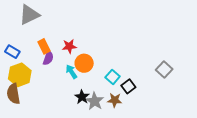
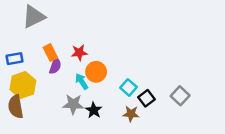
blue rectangle: (12, 52) -> (14, 59), turned -40
gray square: (164, 70) -> (180, 96), moved
gray star: (95, 101) -> (73, 104), moved, turned -30

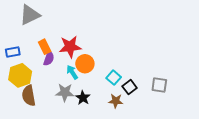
red star: (79, 53) -> (70, 47), size x1.5
gray square: (180, 96) -> (159, 85), turned -35
brown semicircle: (16, 107) -> (29, 96), moved

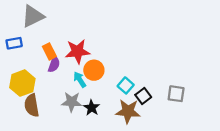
blue rectangle: (13, 52) -> (14, 43), moved
brown star: (116, 101) -> (128, 111), size x1.5

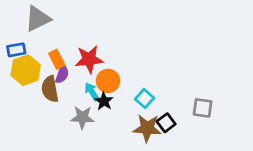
yellow hexagon: (22, 83) -> (26, 70), moved
black square: (143, 96) -> (166, 123), moved
brown semicircle: (32, 105) -> (50, 89), moved
black star: (92, 108) -> (104, 101), moved

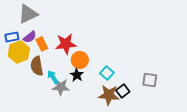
purple semicircle: (62, 74) -> (30, 37), moved, turned 32
cyan arrow: (92, 92) -> (53, 77), moved

